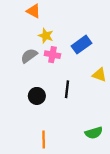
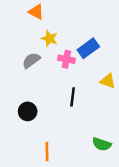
pink cross: (52, 55) -> (66, 59), moved
black circle: (37, 96) -> (28, 111), moved
green semicircle: (94, 133) -> (102, 144), turned 36

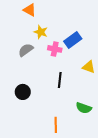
green semicircle: (102, 144) -> (84, 108), moved
orange line: (47, 151) -> (56, 125), moved

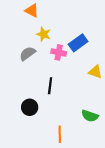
black line: (60, 80) -> (50, 86), moved
black circle: (23, 92) -> (30, 107), moved

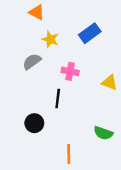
blue rectangle: (78, 43) -> (90, 33), moved
pink cross: (59, 52) -> (70, 71), moved

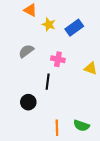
yellow star: (50, 39) -> (49, 25), moved
green semicircle: (103, 133) -> (81, 126), moved

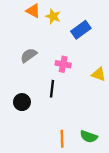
yellow star: (49, 25) -> (53, 16), moved
black circle: (28, 102) -> (22, 102), moved

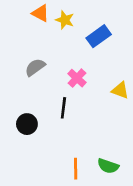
pink cross: (63, 64) -> (77, 78), turned 32

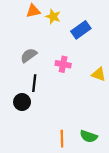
orange triangle: (40, 13) -> (33, 11), turned -40
pink cross: (77, 78) -> (63, 64), turned -32
black line: (63, 108) -> (34, 83), moved

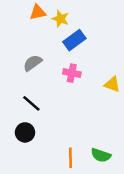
blue rectangle: (81, 30) -> (74, 40), moved
black line: (34, 83) -> (31, 103), moved, turned -56
black circle: (22, 102) -> (25, 132), moved

